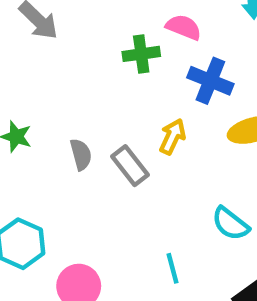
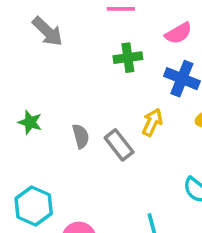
pink semicircle: (184, 27) -> (178, 33), moved, turned 128

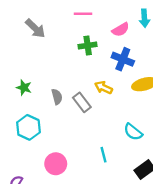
yellow arrow: (152, 122) -> (103, 88), turned -90
cyan hexagon: (34, 206) -> (28, 127), moved

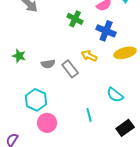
green cross: (88, 45) -> (75, 19), turned 35
gray semicircle: (57, 97) -> (48, 64), turned 96
cyan hexagon: (28, 127) -> (36, 100), moved

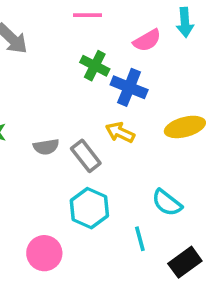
blue cross: (106, 31) -> (129, 87), moved
cyan hexagon: (36, 100) -> (89, 208), moved
cyan line: (89, 115) -> (140, 239), moved

